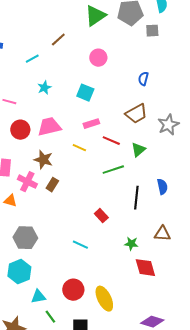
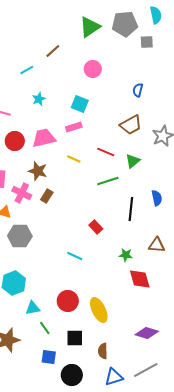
pink rectangle: (91, 124) -> (74, 127), moved
gray hexagon: (25, 238) -> (20, 236), moved

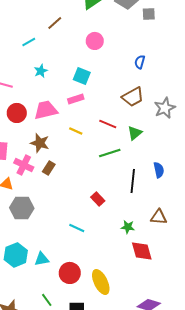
cyan triangle: (33, 308) -> (42, 259), moved

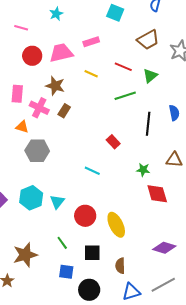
cyan square: (82, 76) -> (115, 13), moved
cyan triangle: (42, 259) -> (57, 202), turned -42

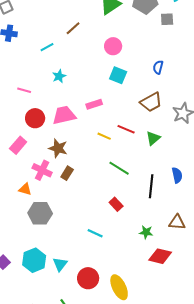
yellow line: (91, 74) -> (104, 136), moved
pink rectangle: (17, 94) -> (18, 145), moved, turned 36
green line: (125, 96) -> (119, 168), moved, turned 50
red diamond: (157, 194) -> (160, 256), turned -60

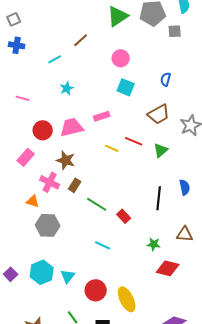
pink line: (24, 90) -> (23, 98), moved
green line: (119, 168) -> (97, 204), moved

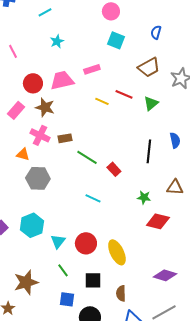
pink line: (23, 98) -> (13, 51), turned 48
brown star: (66, 160) -> (45, 107), moved
brown rectangle: (75, 185) -> (65, 138), turned 48
cyan triangle: (68, 276) -> (58, 241), moved

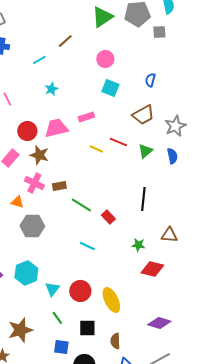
blue semicircle: (175, 140) -> (172, 156), moved

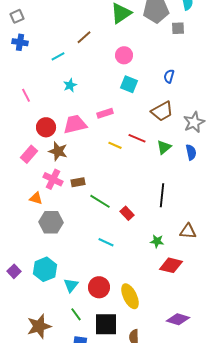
black square: (87, 328) -> (106, 324), size x1.4

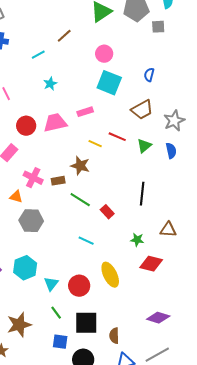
cyan square: (129, 84) -> (109, 83), size x1.4
brown star: (58, 151) -> (80, 166), moved
yellow ellipse: (130, 296) -> (110, 275), moved

